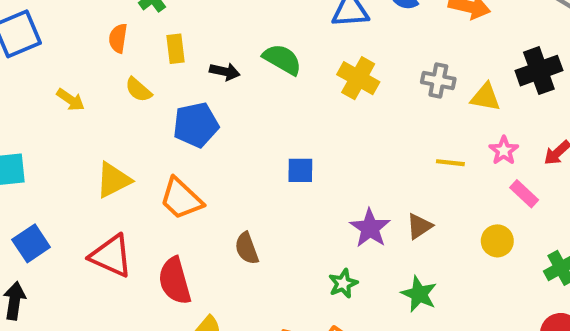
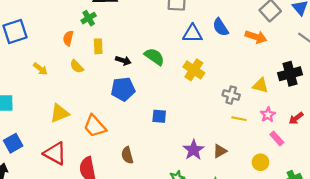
gray cross: (438, 80) -> (231, 95), moved
blue pentagon: (196, 125) -> (123, 89), moved

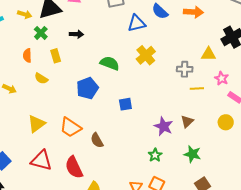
green semicircle: (154, 57) -> (110, 63), moved
black arrow: (123, 61) -> (76, 34), moved
yellow cross: (194, 70) -> (146, 55), turned 30
brown semicircle: (127, 155) -> (97, 140), moved

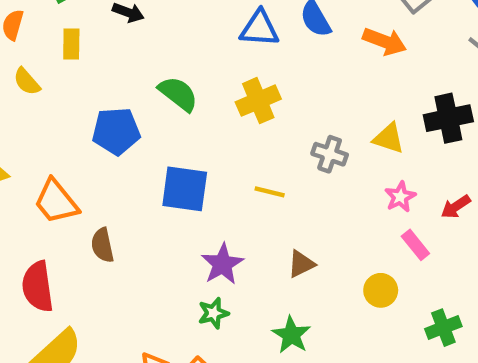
yellow line: (197, 88) -> (270, 192), moved
blue square: (125, 104) -> (185, 189), size x1.6
purple star: (164, 126) -> (222, 264), moved

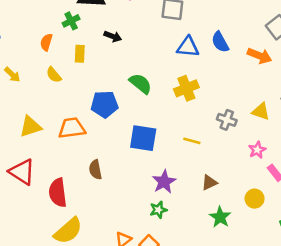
pink star: (400, 197) -> (257, 150), moved
orange trapezoid: (56, 202) -> (72, 128), moved, turned 120
green star: (291, 335) -> (220, 217), moved

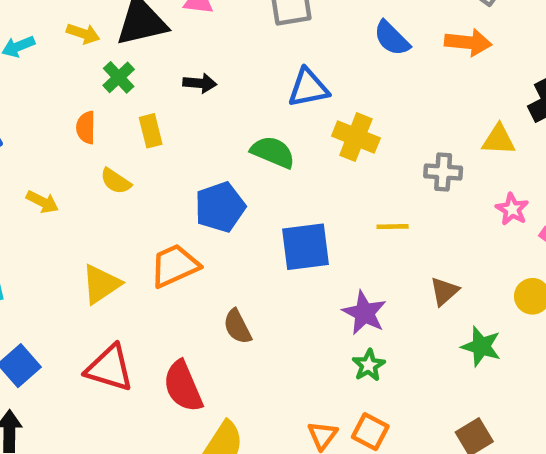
blue triangle: (188, 47) -> (308, 88), moved
yellow cross: (186, 88) -> (356, 137), turned -30

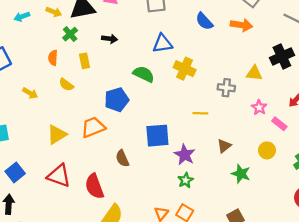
blue square: (305, 247) -> (157, 136), moved

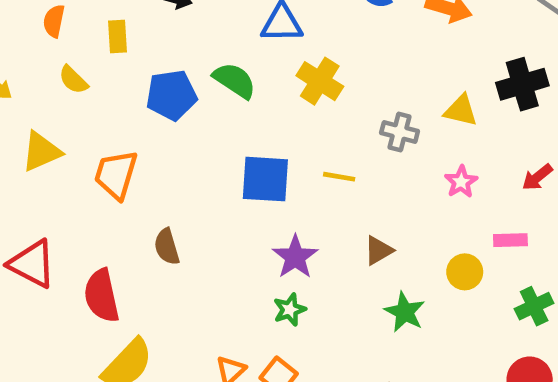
blue pentagon: (117, 100) -> (171, 95), moved
pink rectangle: (279, 124) -> (510, 240), moved, turned -48
orange trapezoid: (93, 127) -> (116, 175), turned -60
yellow triangle: (57, 135) -> (41, 152), moved
blue square: (157, 136) -> (265, 179), moved

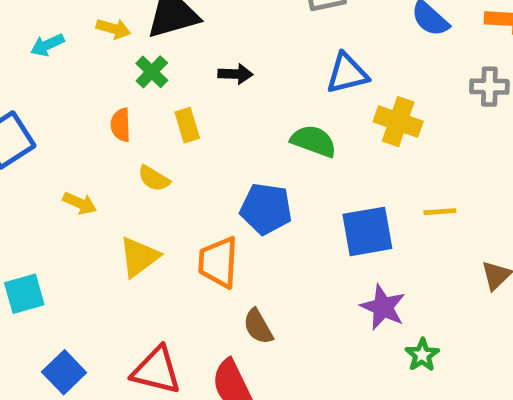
blue pentagon: (171, 95) -> (266, 209), moved, turned 30
gray cross: (400, 132) -> (489, 87), moved
brown semicircle: (167, 247) -> (258, 327), moved
purple star: (295, 257) -> (383, 307), moved

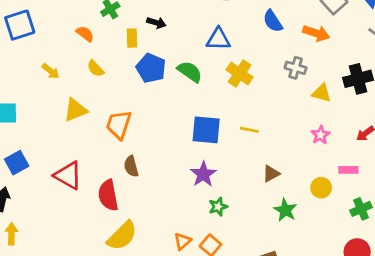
orange semicircle: (121, 125) -> (85, 34), turned 114
yellow rectangle: (187, 125) -> (132, 38), moved
blue pentagon: (266, 209) -> (151, 68), moved

